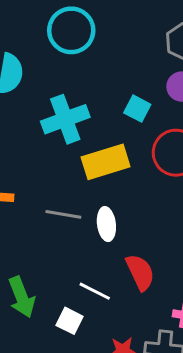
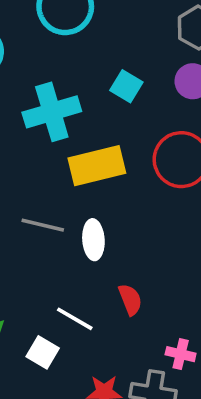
cyan square: (137, 109) -> (126, 86), moved
red semicircle: (140, 272) -> (130, 300), size x0.7

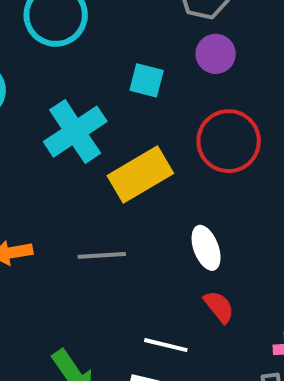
white ellipse: (93, 240) -> (206, 248), moved

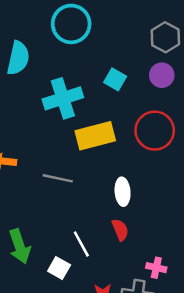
white line: (166, 345) -> (81, 244), turned 32

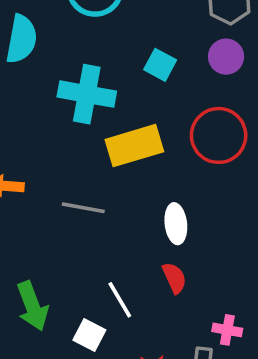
cyan cross: (63, 98) -> (87, 94), turned 30

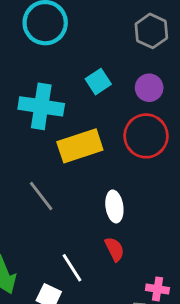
purple circle: (226, 57) -> (149, 88), moved
cyan square: (160, 65) -> (98, 82), turned 30
gray line: (83, 208) -> (41, 196), turned 44

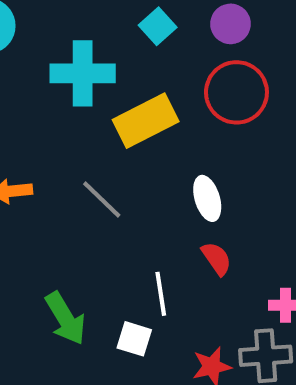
white line: (72, 268) -> (161, 294), turned 32

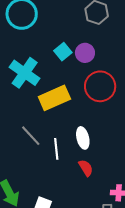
purple circle: (231, 24) -> (85, 53), moved
cyan cross: (83, 73) -> (25, 73), turned 32
white line: (161, 294) -> (56, 149), moved

